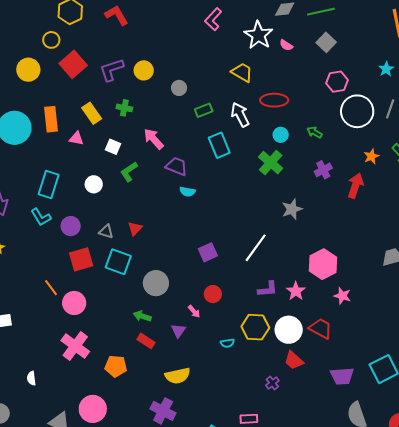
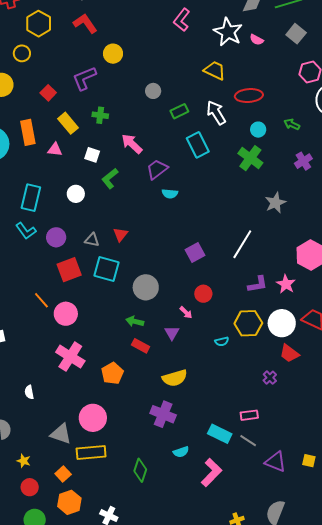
red square: (73, 64) -> (48, 93), moved, size x0.6
yellow circle: (144, 70) -> (113, 54), moved
purple trapezoid: (177, 166) -> (157, 169), turned -55
orange pentagon: (116, 366) -> (112, 373), turned -30

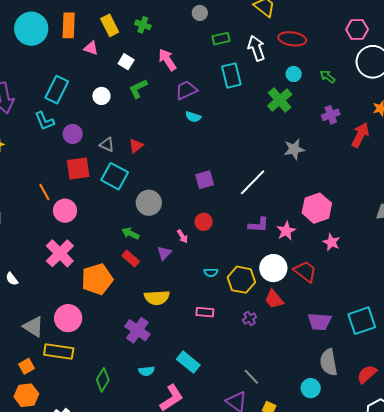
yellow hexagon: (248, 323) -> (241, 280), moved
orange pentagon: (112, 373) -> (97, 279), size x1.4
white semicircle: (29, 392) -> (12, 279), turned -40
pink rectangle: (249, 415) -> (205, 312), moved
gray line: (248, 441) -> (251, 377), moved

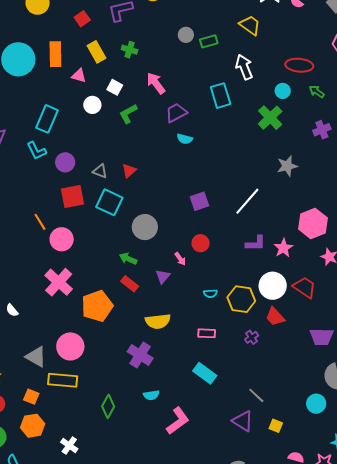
green rectangle: (221, 39) -> (209, 41), moved
red ellipse: (292, 39) -> (299, 65), moved
white circle: (101, 96) -> (92, 105), moved
cyan rectangle: (188, 362) -> (205, 373), moved
orange square: (26, 366) -> (31, 397), turned -35

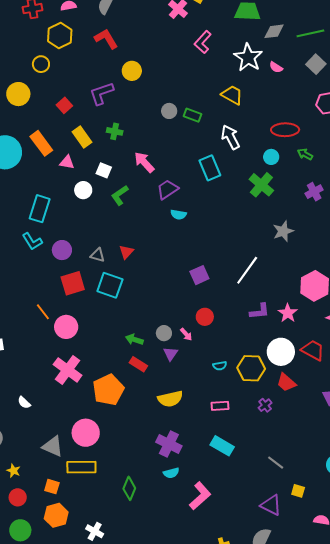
green rectangle: (209, 41) -> (193, 115), turned 42
orange rectangle: (55, 54) -> (41, 143), turned -30
gray circle: (145, 227) -> (164, 333), moved, size x0.6
purple cross: (140, 355) -> (169, 444), moved
purple triangle: (243, 421) -> (271, 505), moved

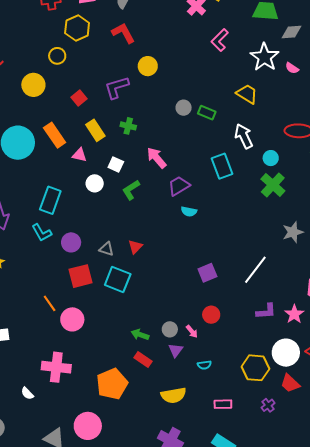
cyan circle: (271, 157) -> (271, 158), moved
cyan semicircle: (220, 366) -> (204, 365), moved
pink cross: (68, 370) -> (56, 367), moved, turned -32

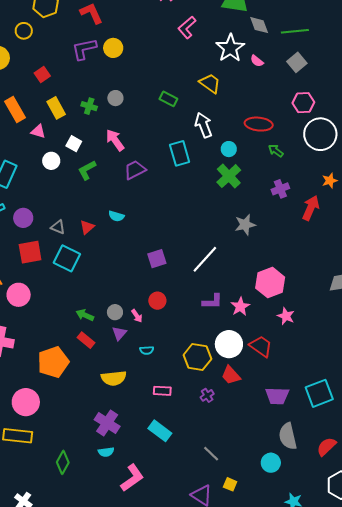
gray diamond: (291, 32) -> (259, 25), turned 70
purple L-shape: (117, 87) -> (84, 49), moved
gray circle: (184, 108) -> (115, 98), moved
cyan semicircle: (189, 211) -> (116, 216), moved

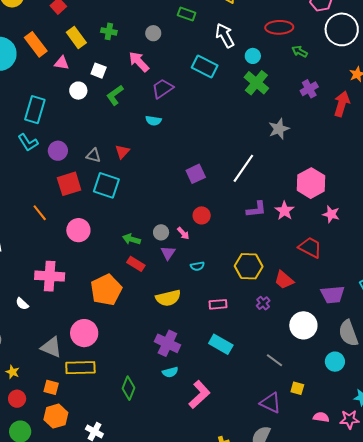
gray circle: (115, 98) -> (153, 33), moved
cyan rectangle: (180, 153) -> (205, 67), turned -40
cyan semicircle: (116, 216) -> (153, 121), moved
pink circle: (19, 295) -> (78, 230), moved
white circle: (229, 344) -> (303, 325), moved

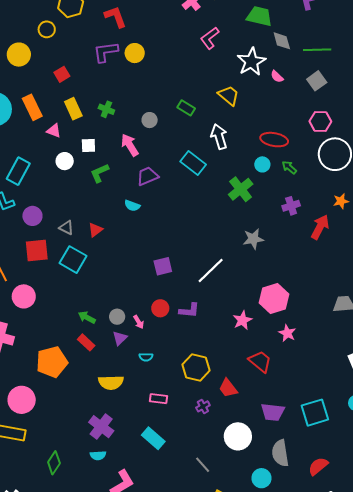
cyan circle: (253, 56) -> (262, 164), moved
white square: (99, 71) -> (88, 146), turned -35
purple L-shape: (256, 209) -> (189, 310), moved
pink circle: (78, 230) -> (24, 296), moved

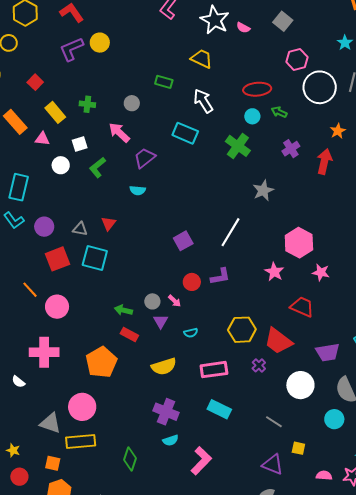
red trapezoid: (228, 388) -> (278, 341), size x1.4
pink rectangle: (158, 399) -> (214, 370), size x1.5

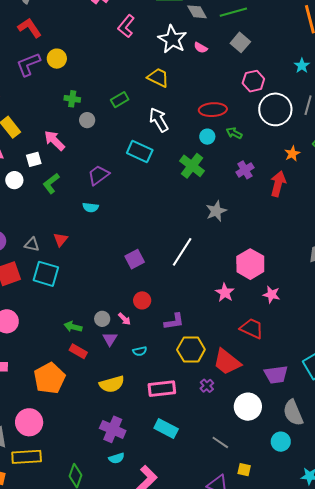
green rectangle: (164, 82) -> (120, 100), turned -48
green cross: (87, 104) -> (72, 99), moved
pink arrow: (119, 133) -> (55, 141), moved
purple L-shape: (220, 276) -> (174, 321), moved

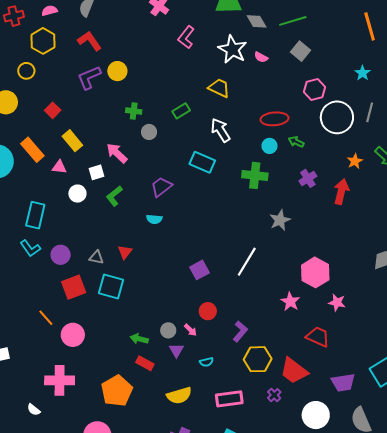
green cross: (192, 166) -> (255, 175), turned -30
purple L-shape: (174, 321) -> (240, 331), turned -40

